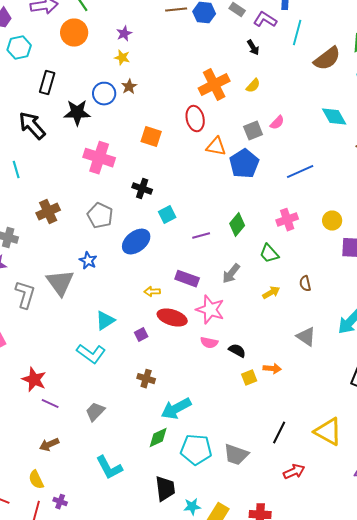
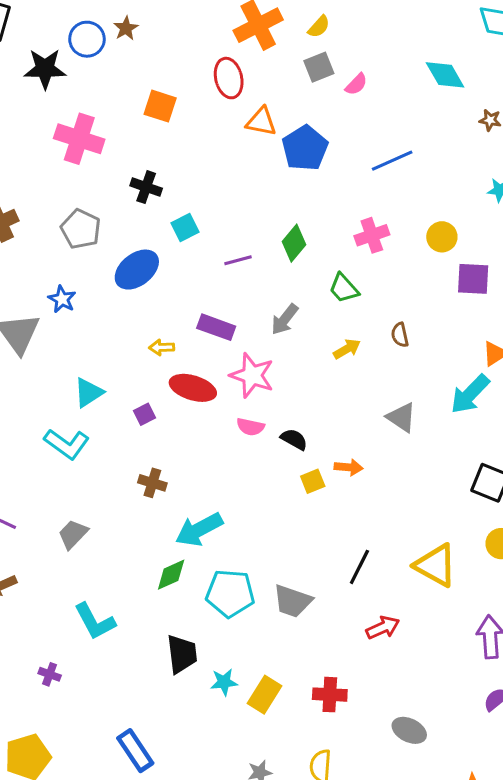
gray square: (253, 131) -> (319, 67), moved
purple cross: (60, 502) -> (50, 674), moved

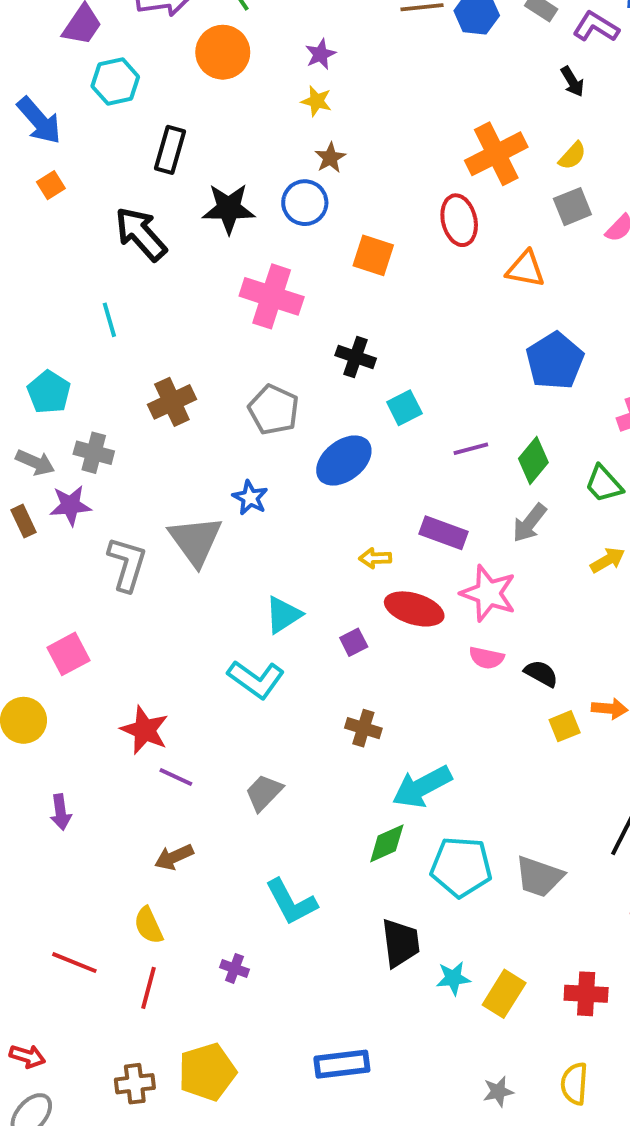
blue circle: (87, 39) -> (305, 203), moved
orange triangle: (261, 122) -> (526, 269), moved
blue pentagon: (305, 148) -> (555, 361), moved
green diamond: (294, 243) -> (533, 460), moved
blue rectangle: (135, 751) -> (342, 1064), turned -63

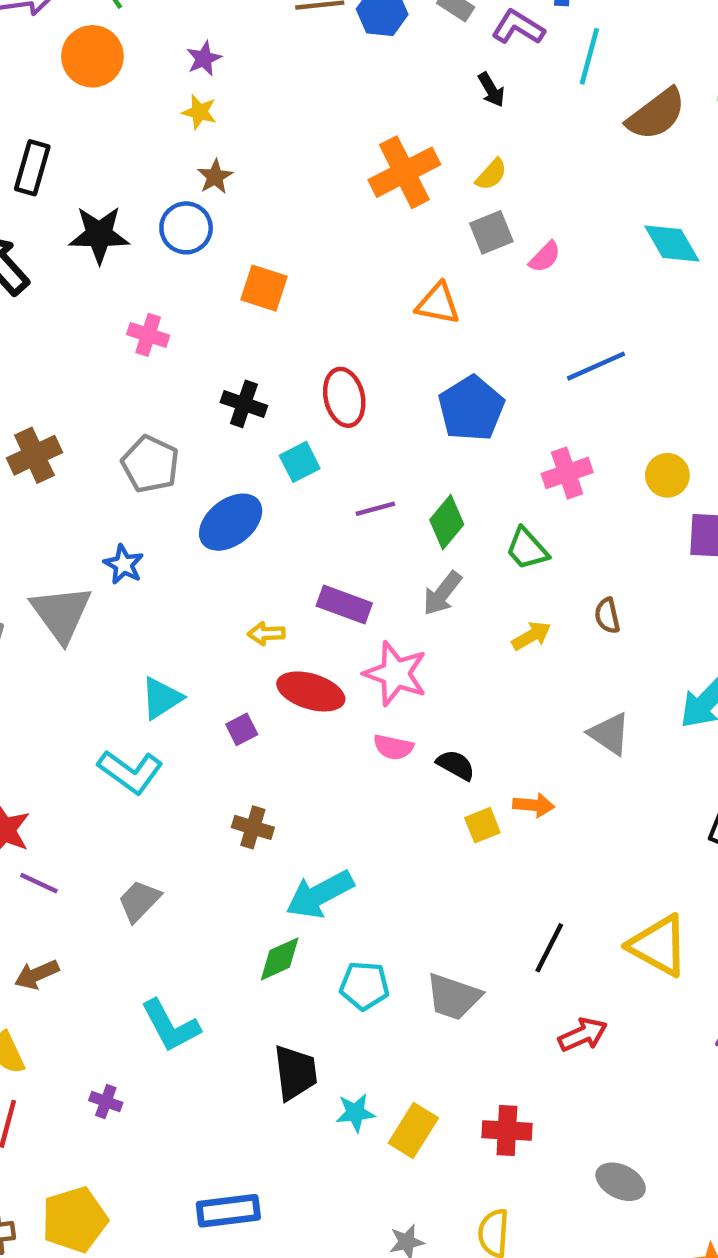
red ellipse: (459, 220) -> (344, 397), moved
pink cross: (272, 296) -> (148, 335), size x0.6
cyan pentagon: (461, 867) -> (364, 986), size x0.7

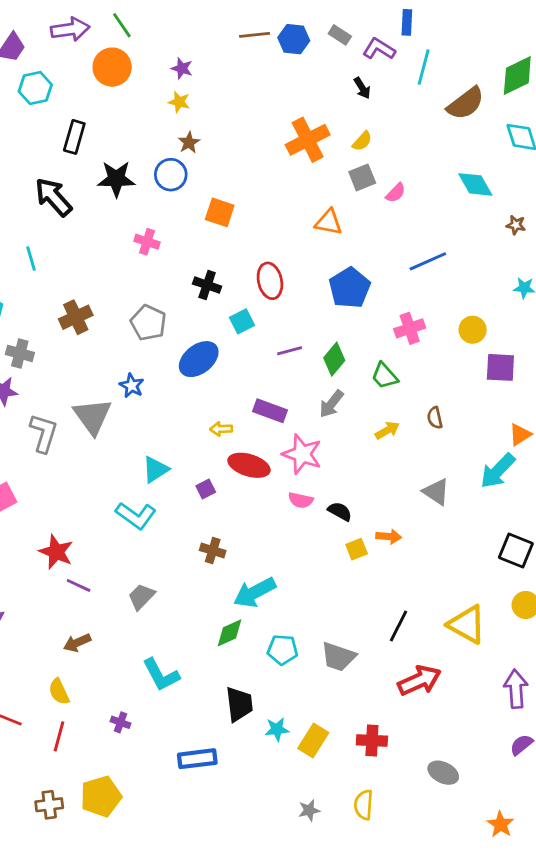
purple star: (204, 59) -> (182, 68), turned -30
red arrow: (583, 1035) -> (419, 680), size x1.4
blue rectangle: (228, 1211) -> (197, 759), moved

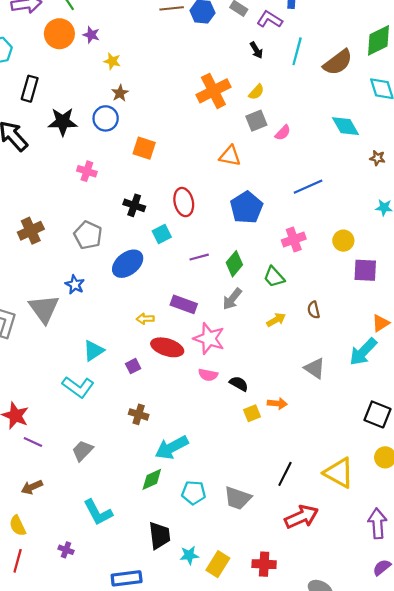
cyan line: (424, 67) -> (297, 51), moved
purple star: (182, 68) -> (91, 35), moved

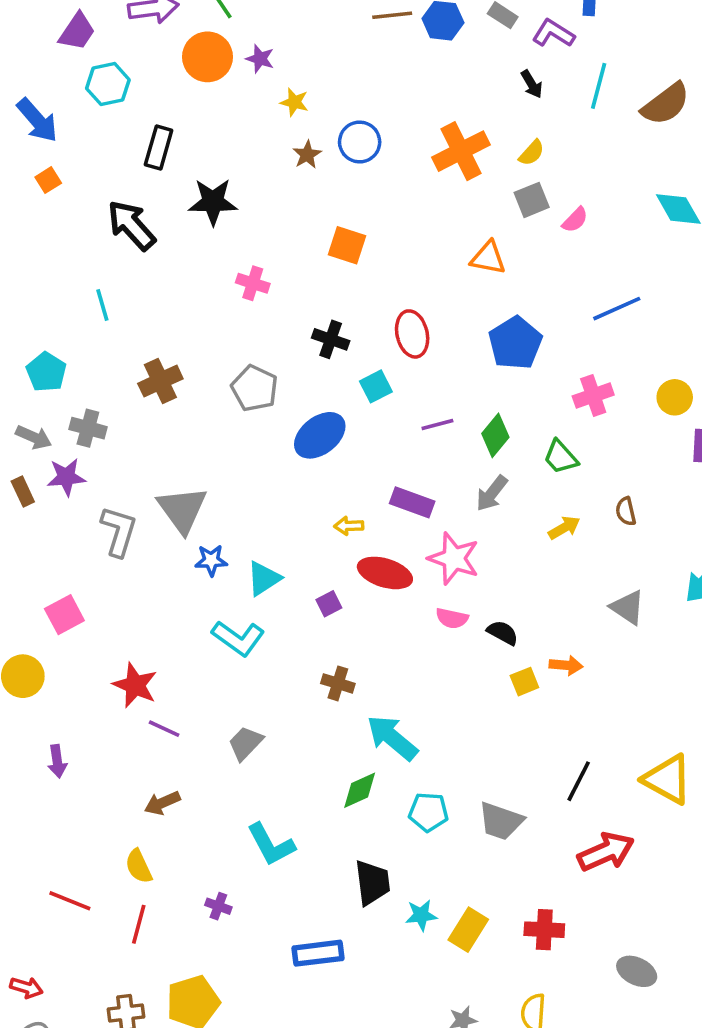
blue circle: (106, 118) -> (360, 142), moved
blue star: (75, 285) -> (211, 560), moved, turned -30
cyan arrow: (172, 447) -> (392, 738), turned 68

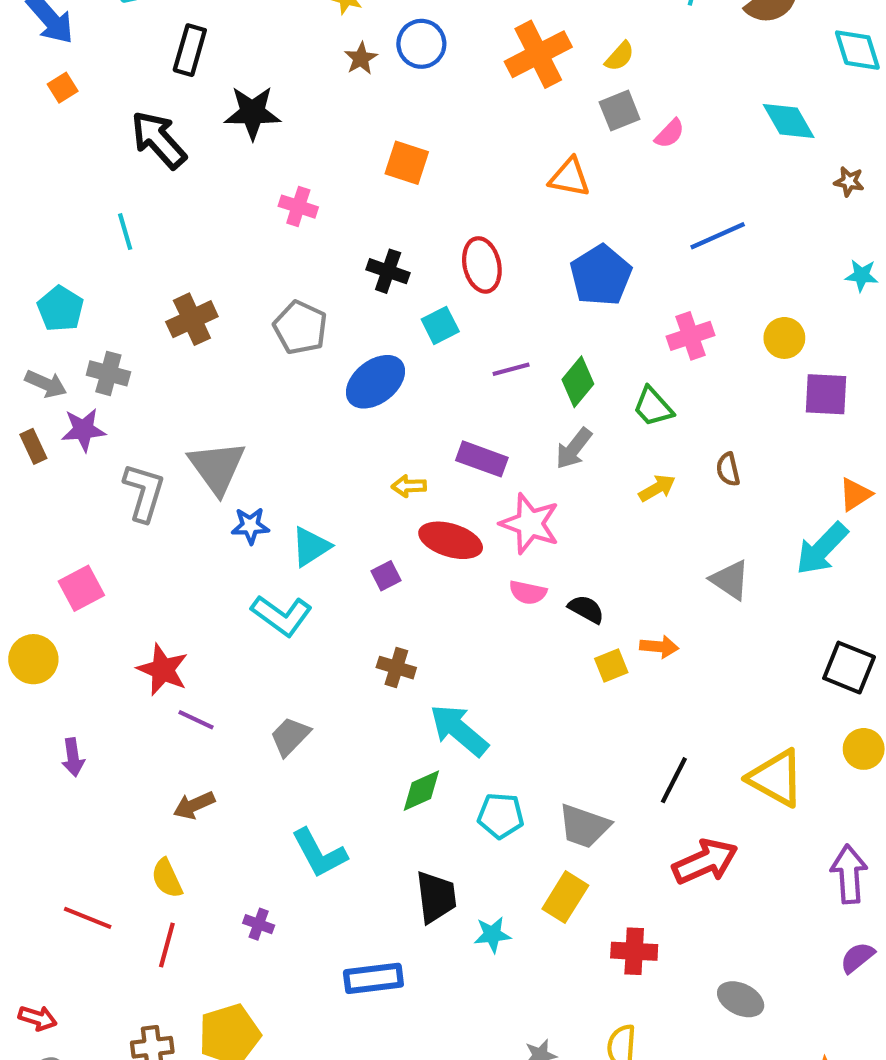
yellow rectangle: (468, 930) -> (565, 897), moved

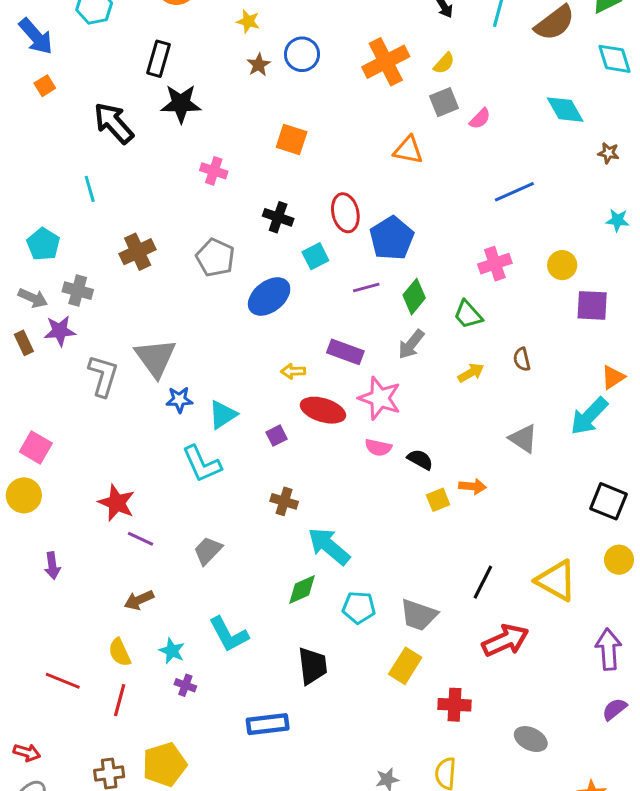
black rectangle: (190, 50) -> (158, 59), moved
blue pentagon: (601, 275) -> (392, 238), moved
pink square: (81, 588) -> (36, 448), moved, turned -32
cyan L-shape: (282, 615) -> (202, 464), turned 30
cyan star: (492, 935) -> (172, 651), moved, turned 30

